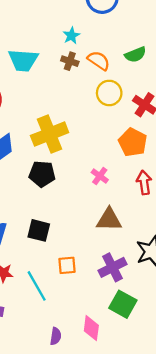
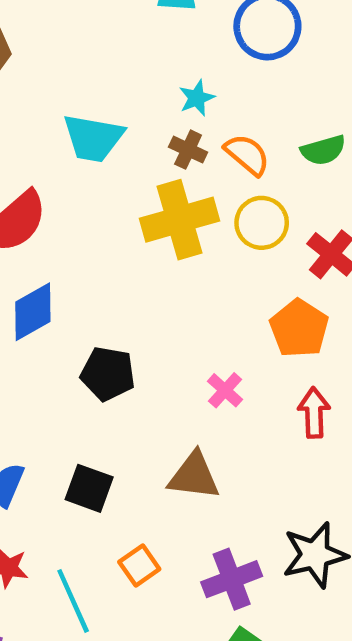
yellow cross: (50, 134) -> (179, 220), moved
brown triangle: (109, 220) -> (194, 476), moved
orange square: (67, 265) -> (139, 566), turned -36

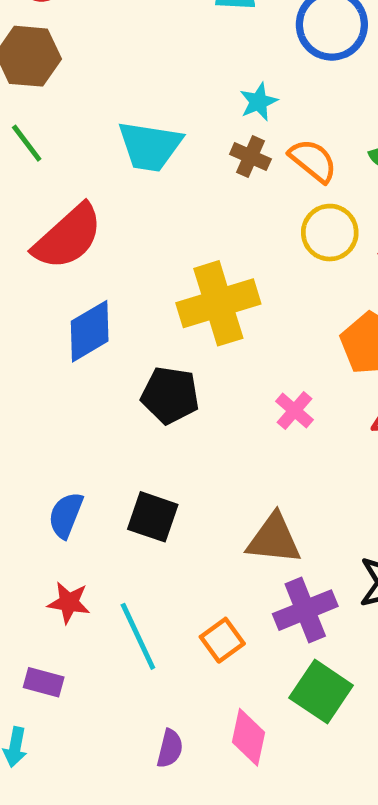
yellow cross: (179, 220) -> (218, 303), moved
brown triangle: (194, 476) -> (274, 539), moved
orange square: (139, 566) -> (222, 640), moved

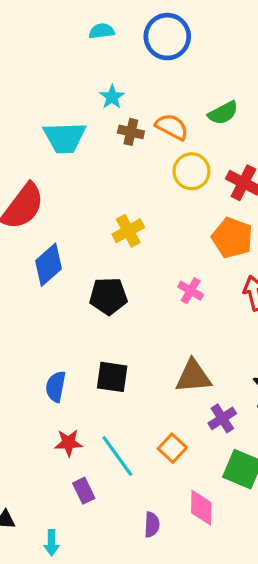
cyan star: (259, 102) -> (112, 97), moved
yellow cross: (218, 303) -> (128, 231), size x0.6
purple cross: (305, 610) -> (222, 418), size x0.7
purple rectangle: (44, 682) -> (84, 491), moved, turned 60

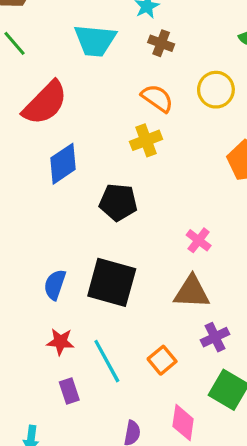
orange semicircle: (172, 127) -> (157, 98), moved
pink cross: (191, 291) -> (199, 240), moved
black square: (112, 377) -> (112, 282), size x1.5

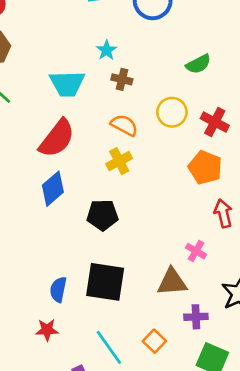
red semicircle: (45, 103) -> (57, 138), moved
pink cross: (199, 240) -> (196, 251), moved
purple cross: (215, 337) -> (196, 317), turned 30
red star: (60, 342) -> (47, 330), moved

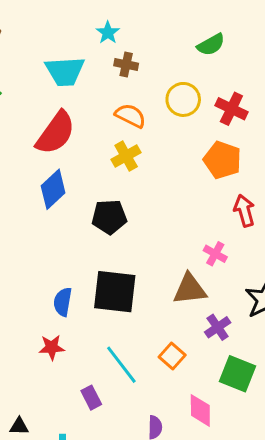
purple cross: (196, 317) -> (218, 327), turned -30

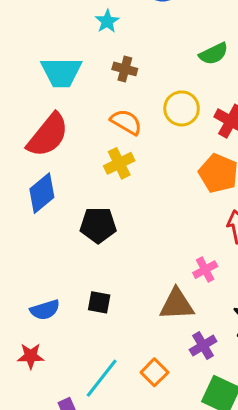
cyan star: (108, 33) -> (107, 21), moved
pink cross: (215, 254) -> (205, 270), turned 30
black square: (115, 292) -> (99, 302), size x0.5
blue semicircle: (63, 302) -> (45, 310), turned -120
cyan line: (121, 365) -> (102, 378), turned 72

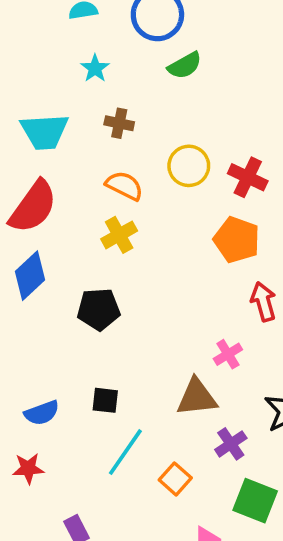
green semicircle: (214, 54) -> (185, 65), moved
cyan line: (102, 378) -> (125, 452), moved

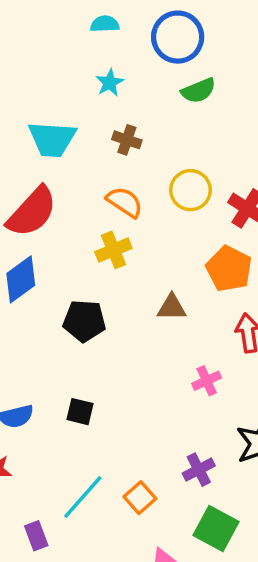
brown triangle: (197, 397) -> (172, 307), moved, size x0.7
cyan line: (125, 452) -> (83, 497), moved

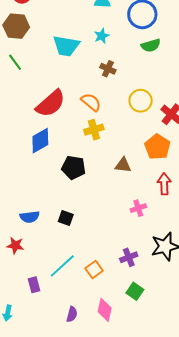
cyan trapezoid: (52, 139) -> (66, 46), moved
orange semicircle: (125, 202) -> (91, 102), moved
green square: (216, 528) -> (135, 291), size x0.7

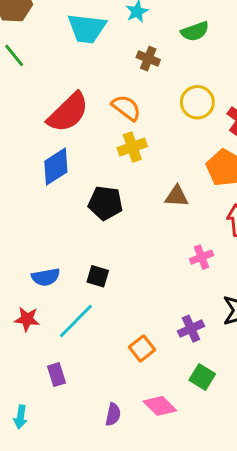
green semicircle: (151, 45) -> (195, 31), moved
cyan line: (62, 266) -> (76, 321), moved
pink diamond: (105, 310) -> (160, 406), turned -55

